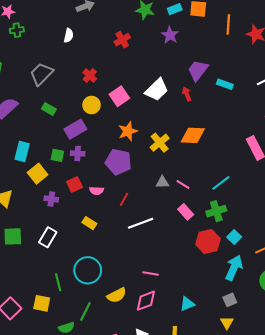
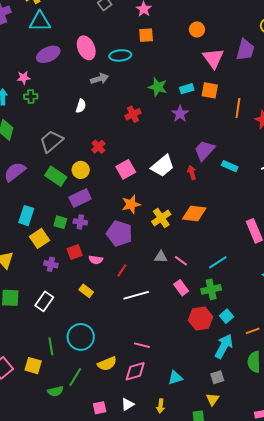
yellow circle: (92, 105) -> (81, 170), moved
green rectangle: (49, 109) -> (56, 176), size x1.5

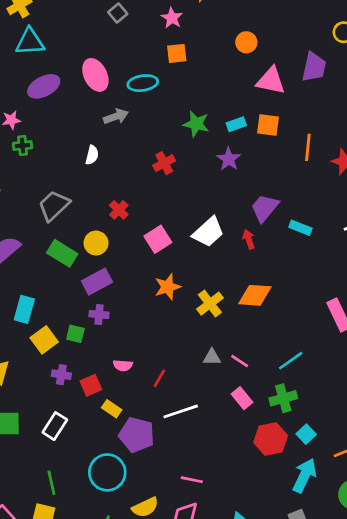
pink triangle: (213, 58) -> (271, 81), turned -40
green square: (60, 222) -> (75, 334), moved
purple pentagon: (119, 233) -> (137, 435), moved
red square: (75, 252) -> (91, 385), moved
green line: (51, 346) -> (51, 483), moved

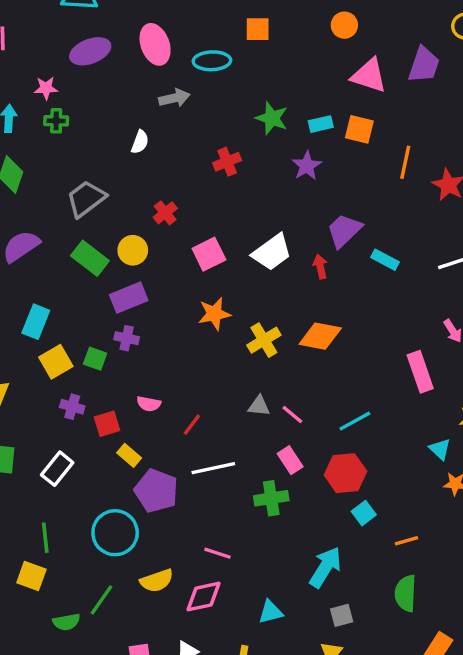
green cross: (283, 398) -> (271, 498), moved
red hexagon: (271, 439) -> (345, 473), moved
cyan arrow: (305, 476) -> (325, 567), moved

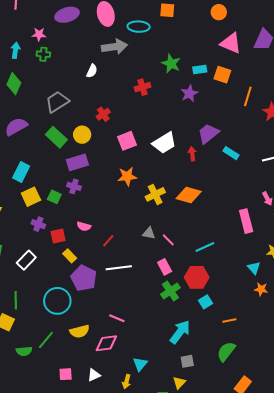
gray arrow: (174, 98) -> (114, 47), size x1.4
green cross: (271, 498) -> (170, 291), moved, turned -30
green semicircle: (406, 593) -> (226, 351), turned 30
cyan triangle: (271, 612) -> (140, 364), moved, turned -42

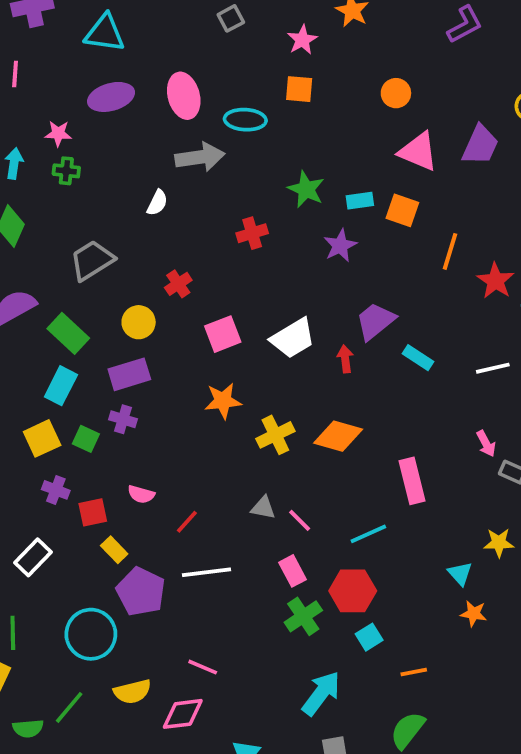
green rectangle: (56, 137) -> (68, 333), moved
cyan rectangle: (21, 172) -> (61, 386), moved
pink rectangle: (246, 221) -> (412, 481), moved

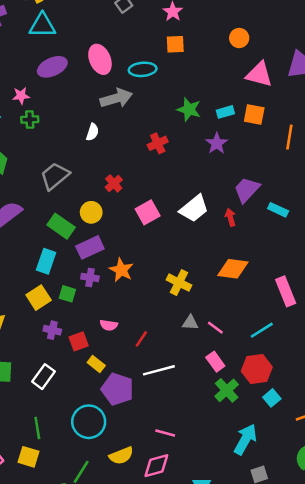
green rectangle: (68, 333) -> (61, 226), moved
orange star: (223, 401) -> (121, 270), moved, turned -30
yellow cross: (275, 435) -> (179, 283), moved, turned -30

